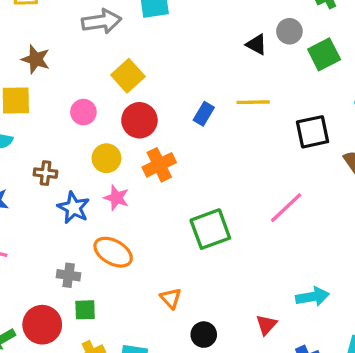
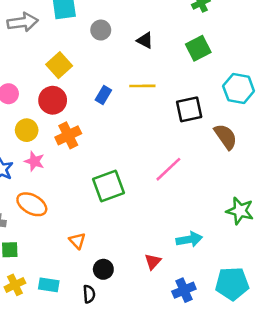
gray circle: (289, 31) -> (101, 30), moved
yellow square: (128, 76) -> (59, 65), moved

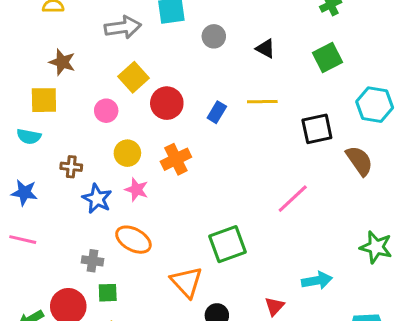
yellow square: (59, 65) -> (133, 77), moved
red circle: (53, 100) -> (167, 103), moved
green square: (109, 186) -> (227, 244), moved
orange triangle: (77, 241) -> (187, 282), size x1.6

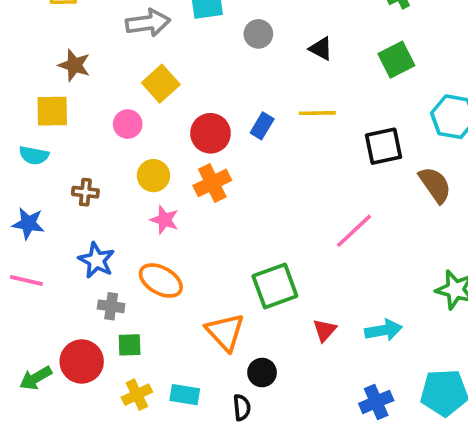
red circle: (167, 103) -> (210, 133), moved
blue star: (97, 199) -> (96, 260), moved
red triangle: (274, 306) -> (325, 330), moved

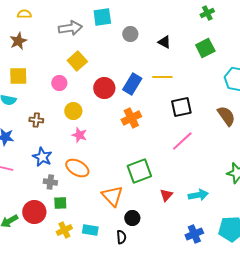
brown star: (74, 65) -> (18, 41), moved, turned 30
blue rectangle: (262, 126) -> (132, 84), size x1.5
black square: (383, 146) -> (181, 107), moved
orange cross: (212, 183) -> (131, 118), moved

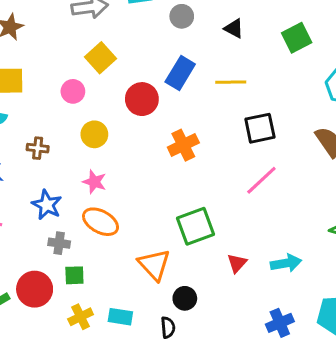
blue rectangle: (132, 84) -> (180, 73), moved
pink star: (79, 135) -> (94, 182), moved

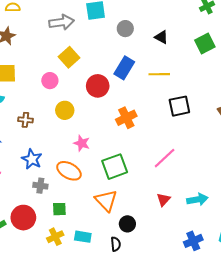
pink line: (261, 180) -> (165, 158), moved
pink star: (94, 182) -> (82, 143), moved
green square: (196, 226) -> (115, 167), moved
green square: (74, 275) -> (59, 209), moved

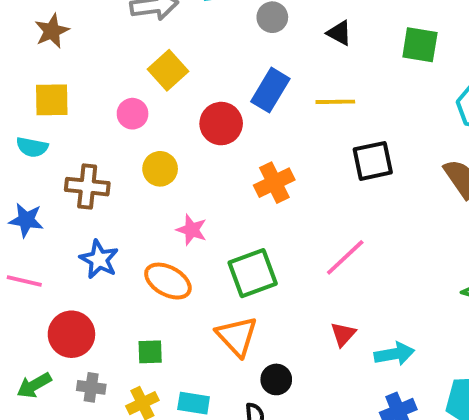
green square: (205, 43) -> (420, 45), turned 36
brown cross: (25, 120) -> (87, 187), size x1.5
gray cross: (40, 186) -> (91, 387), moved
cyan arrow: (197, 199) -> (394, 354), moved
red circle: (23, 218) -> (71, 334), moved

